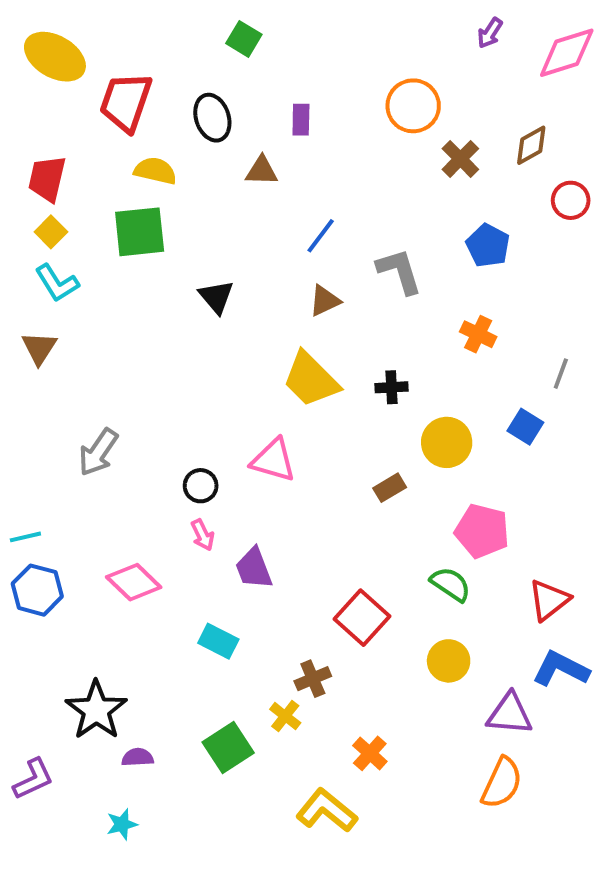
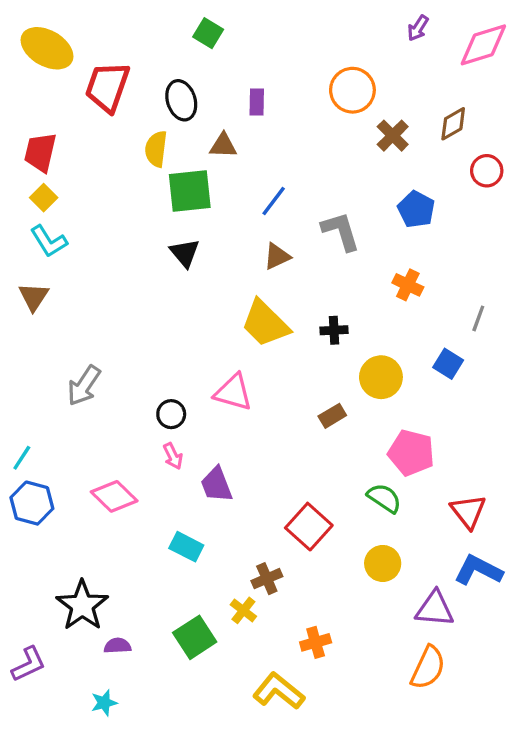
yellow semicircle: (155, 171) -> (156, 149), moved, turned -96
green square: (140, 232) -> (190, 191), moved
cyan line: (25, 537) -> (22, 458), turned -44
red triangle: (549, 600) -> (468, 511), turned -30
orange cross: (370, 753) -> (316, 642), turned 32

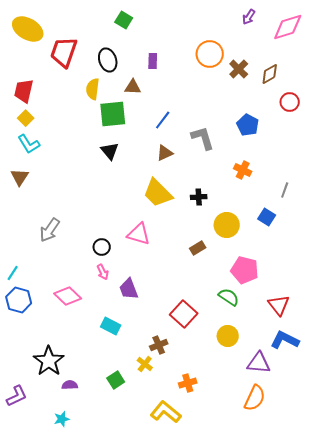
brown cross: (393, 136) -> (239, 69), moved
green square: (195, 637) -> (116, 380), size x0.7

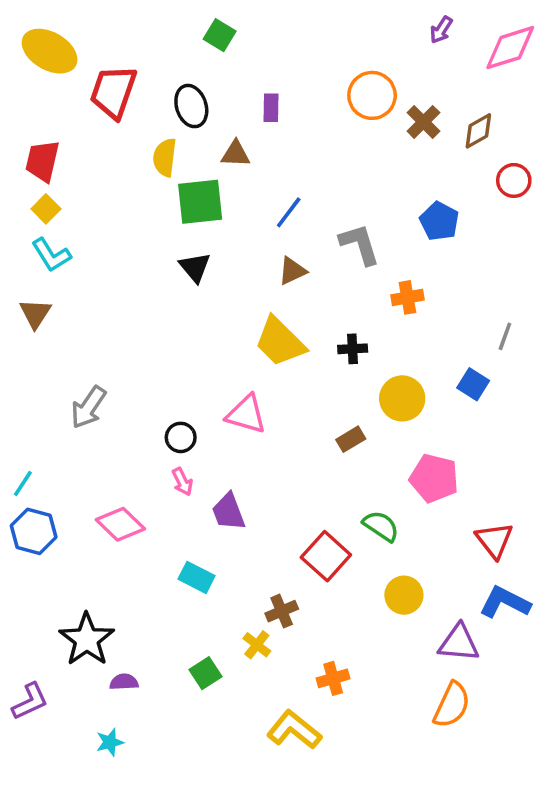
orange cross: (243, 170) -> (407, 297), moved, turned -36
green semicircle: (229, 297) -> (381, 526), moved

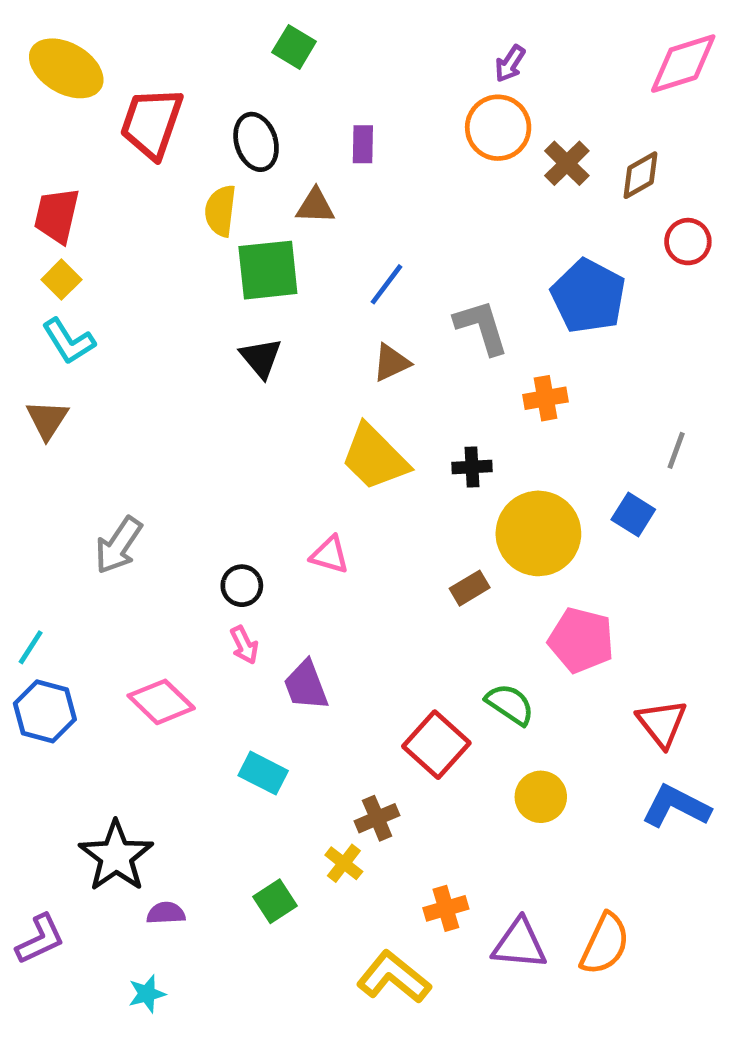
purple arrow: (441, 30) -> (510, 64), moved
blue pentagon: (439, 221) -> (588, 296), size x1.4
yellow circle: (402, 398) -> (538, 533), size x1.4
pink triangle: (246, 414) -> (330, 555), size x0.7
purple triangle: (459, 643) -> (519, 944), moved

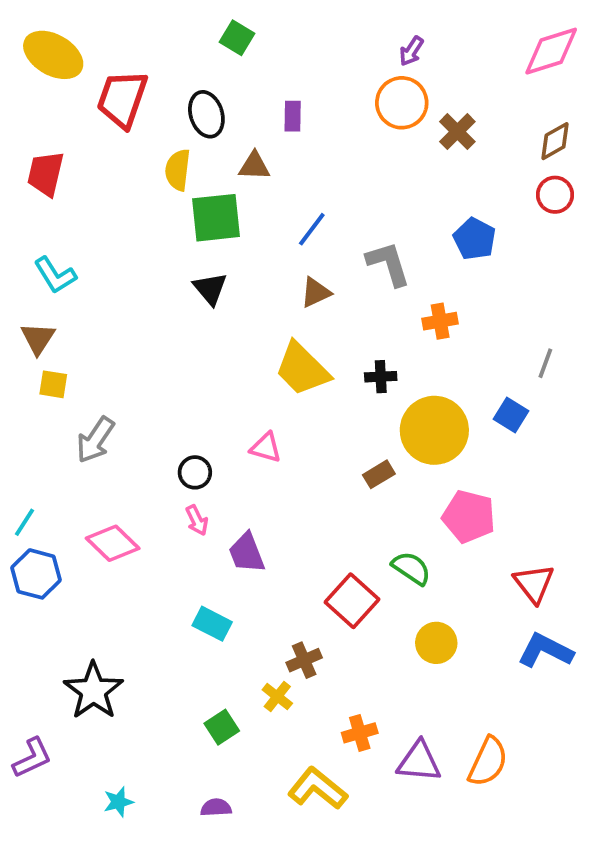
brown diamond: (640, 175) -> (555, 141), moved
yellow square: (61, 280) -> (53, 384), moved, turned -36
blue pentagon: (588, 296) -> (475, 239), size x0.7
pink diamond: (161, 702) -> (113, 543), moved
purple semicircle: (166, 913) -> (216, 808), moved

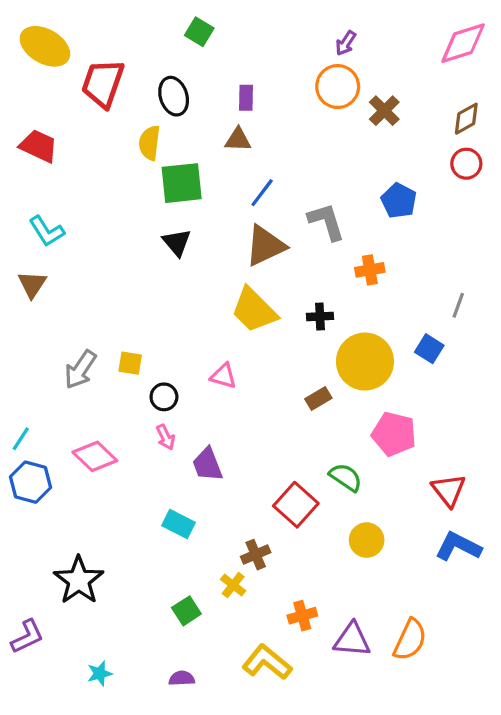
brown triangle: (254, 166) -> (238, 140), moved
red trapezoid: (46, 174) -> (39, 146), turned 102
brown triangle: (316, 292) -> (265, 246), size x1.6
yellow square: (53, 384) -> (130, 363), moved

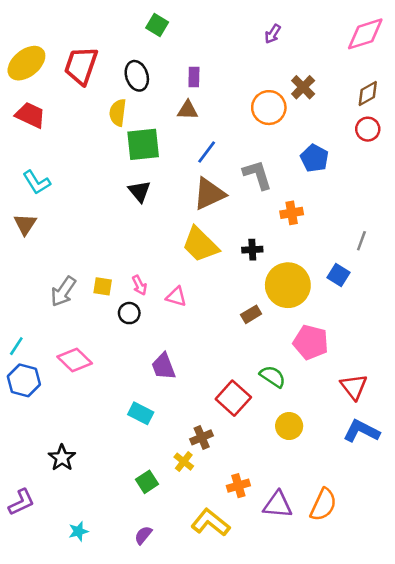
yellow ellipse: (45, 46) -> (26, 63), moved, turned -69
orange circle: (338, 87) -> (269, 108), moved
pink arrow: (166, 437) -> (139, 285), moved
black star: (79, 580) -> (62, 458), size x0.7
purple semicircle: (182, 678) -> (143, 535), turned -48

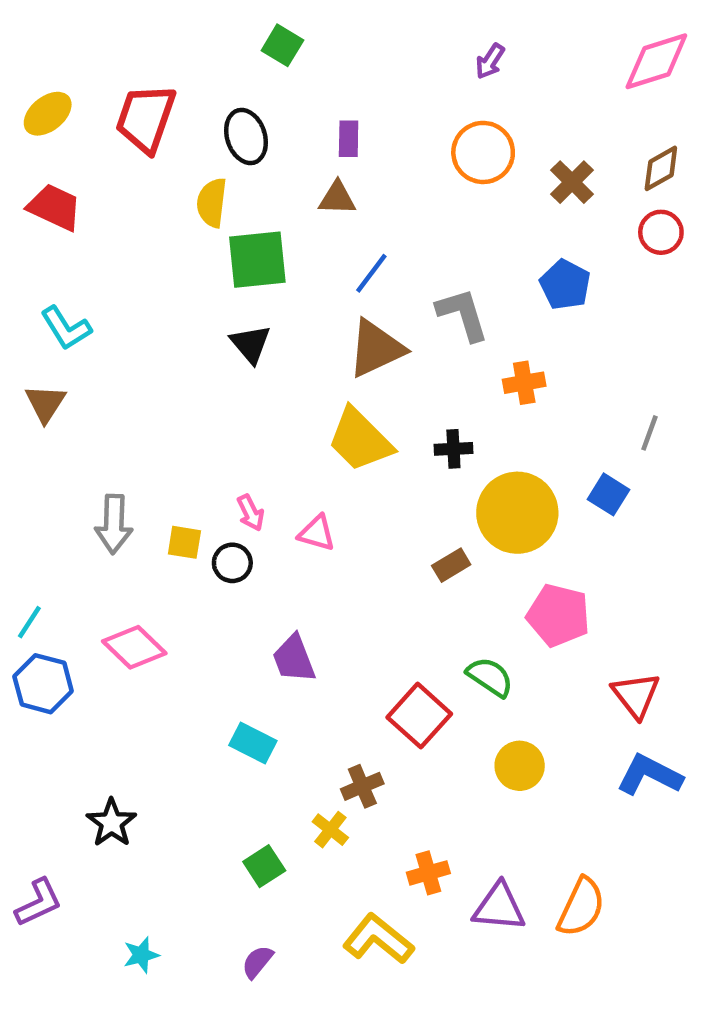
yellow ellipse: (26, 63) -> (48, 114), size x0.7
brown cross: (303, 87) -> (572, 182), moved
orange circle: (269, 108) -> (483, 152), moved
yellow square: (103, 286) -> (184, 542), moved
gray arrow: (63, 292) -> (114, 524), turned -32

